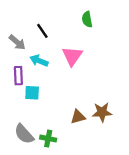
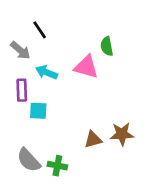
green semicircle: (87, 19) -> (107, 46), moved
black line: (42, 31) -> (40, 30), moved
pink triangle: (72, 56) -> (86, 67), turned -50

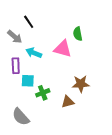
brown star: (122, 134) -> (81, 84), moved
green cross: (57, 166) -> (43, 93), moved, turned -32

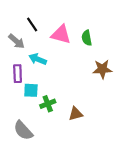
pink triangle: (63, 49) -> (61, 35), moved
brown star: (81, 84) -> (102, 69), moved

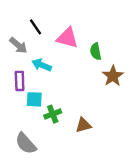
green semicircle: (87, 38) -> (96, 51), moved
brown star: (102, 69) -> (113, 76), turned -30

